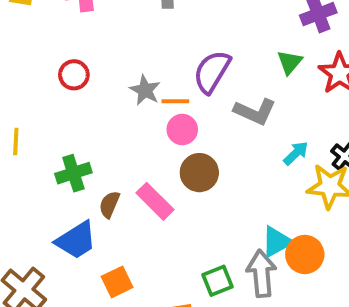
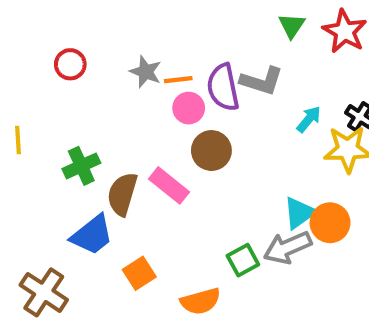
purple semicircle: (212, 72) -> (223, 87), moved, turned -36
brown semicircle: (109, 204) -> (122, 194), size x1.5
gray arrow: (262, 274) -> (288, 248), turned -102

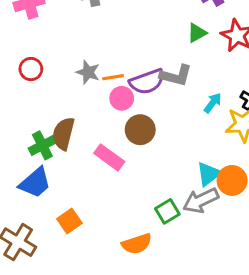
green triangle: (292, 26) -> (197, 33), turned 30
purple semicircle: (223, 87) -> (147, 82), turned -96
brown semicircle: (122, 194) -> (63, 134), moved
blue trapezoid: (92, 235) -> (35, 183), moved
orange square: (139, 273) -> (69, 221), moved

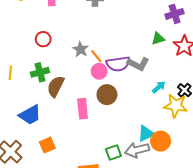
orange line: (113, 77) -> (96, 56), turned 48
green cross: (42, 145) -> (40, 72), moved
pink rectangle: (109, 157) -> (83, 109), turned 36

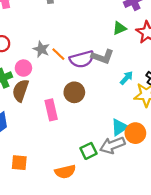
pink circle: (99, 71) -> (23, 68), moved
orange square: (47, 145) -> (19, 163), moved, turned 35

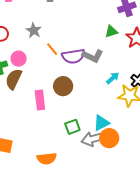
gray star: (41, 49) -> (34, 30), moved
orange circle: (135, 133) -> (109, 138), moved
green square: (89, 151) -> (72, 127), moved

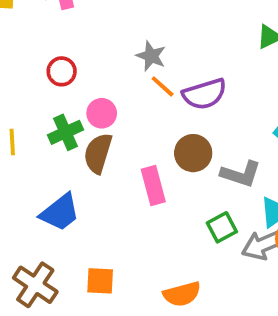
gray star: (34, 30) -> (151, 56), moved
gray L-shape: (93, 56) -> (241, 174), moved

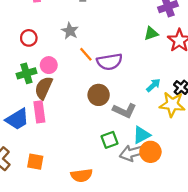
gray star: (151, 56) -> (70, 31), moved
pink rectangle: (153, 186) -> (39, 112), moved

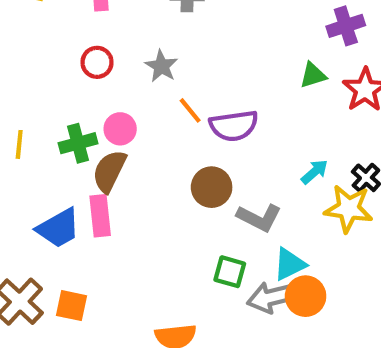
red circle: (29, 38) -> (97, 62), moved
green square: (110, 140) -> (230, 272), turned 35
orange square: (35, 162) -> (71, 306), moved

